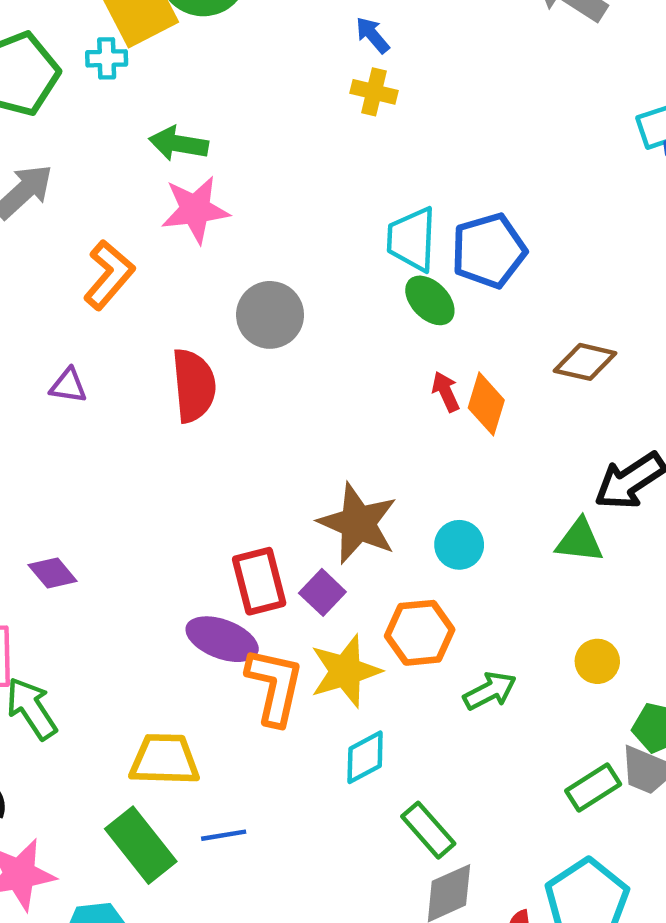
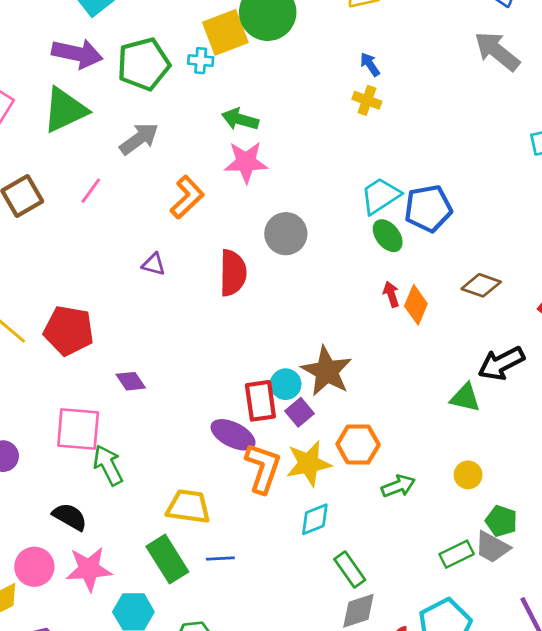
cyan trapezoid: (412, 239) -> (380, 196), turned 48
cyan circle: (459, 545) -> (286, 384), moved

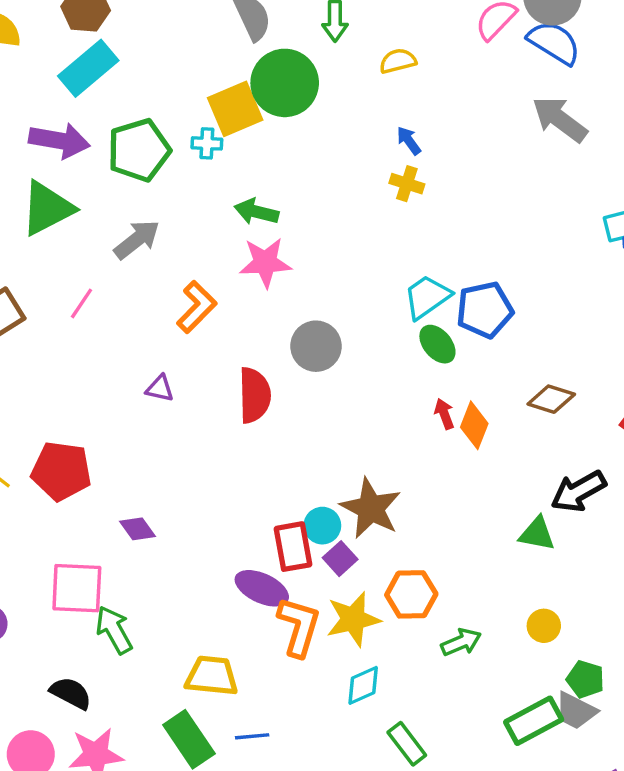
green rectangle: (457, 554) -> (534, 721), size x1.4

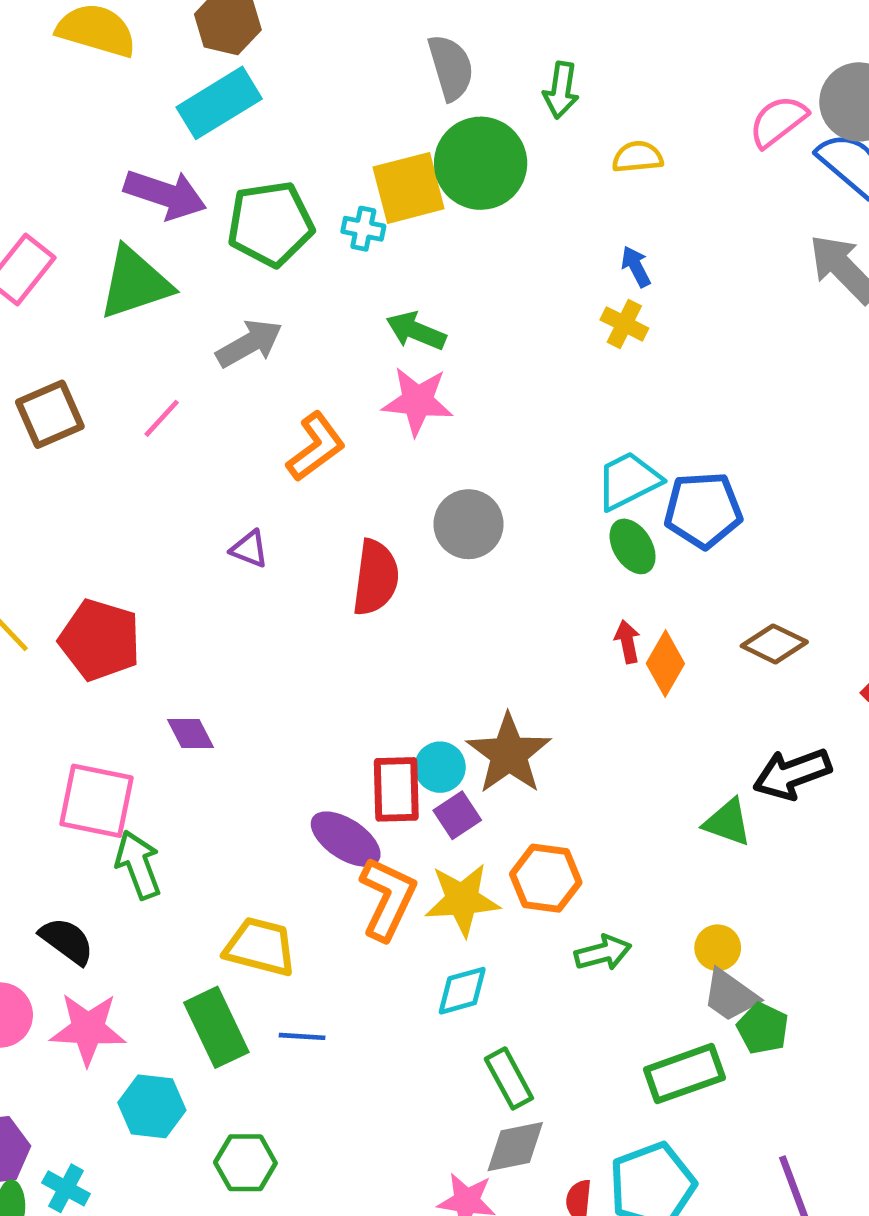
gray trapezoid: (576, 711) -> (730, 995), moved

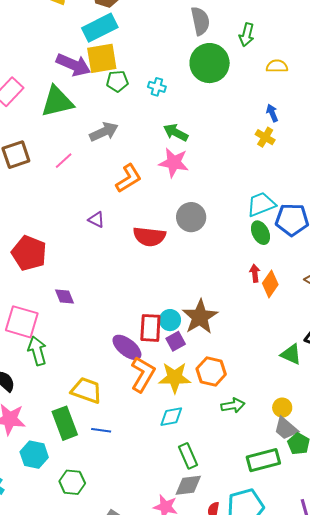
yellow square: (409, 188) -> (102, 58), moved
green pentagon: (270, 224) -> (117, 81), size x0.6
red semicircle: (376, 578) -> (149, 237), turned 84

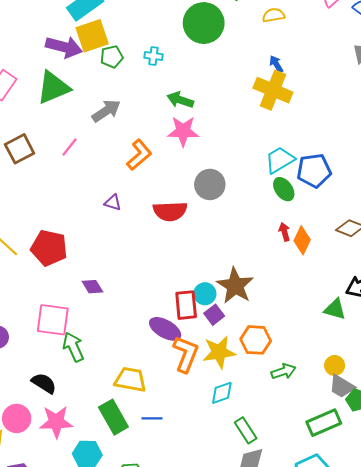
yellow cross: (265, 137) -> (273, 90), size x1.8

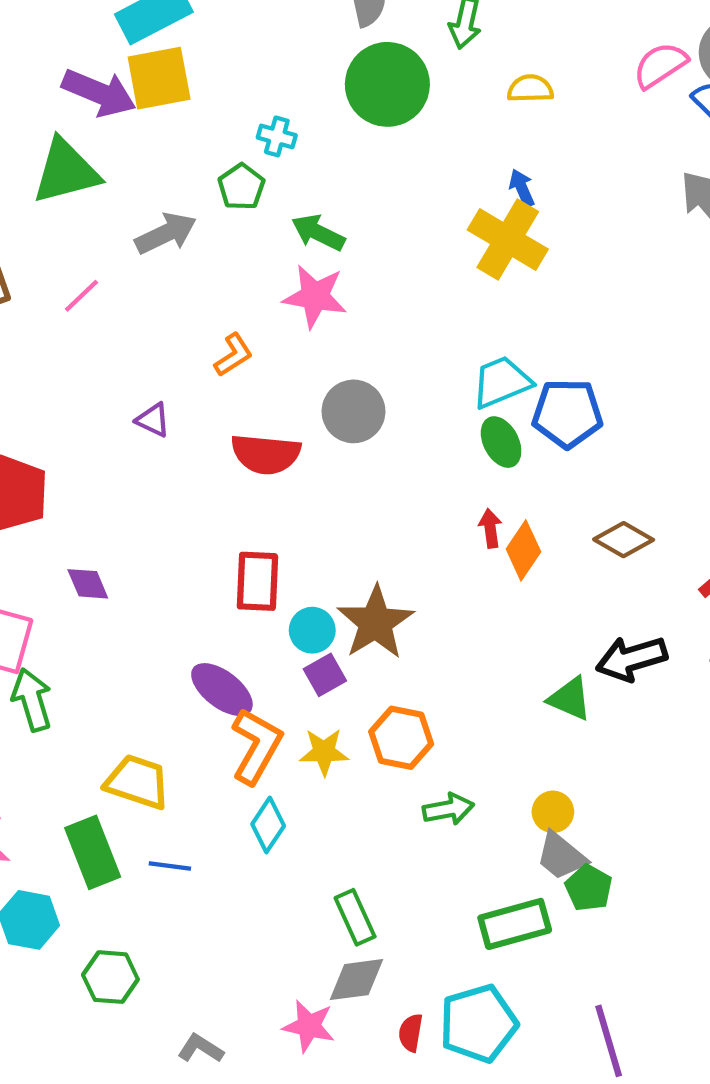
green pentagon: (112, 57) -> (241, 187), moved, turned -30
orange L-shape: (139, 155) -> (233, 355), moved, size x0.7
red rectangle: (186, 305) -> (257, 581), moved
yellow star: (219, 352) -> (324, 752), size x0.7
cyan diamond: (222, 393) -> (268, 825), moved, turned -45

